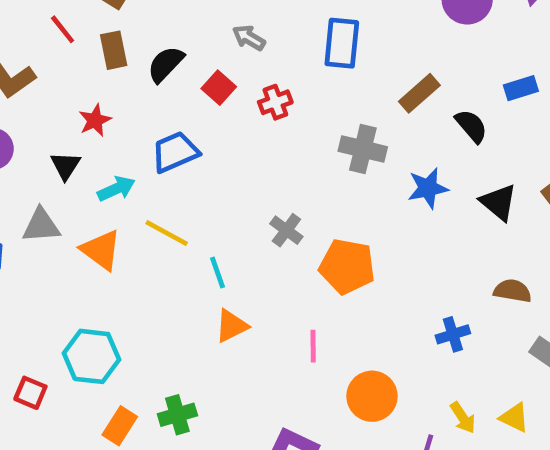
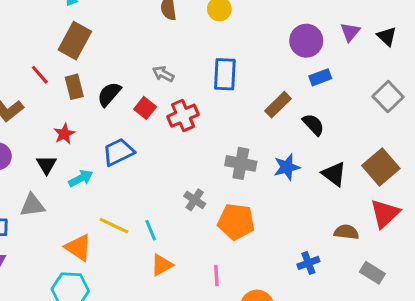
blue rectangle: (521, 88) -> (320, 77), moved
red cross: (275, 102) -> (183, 116), size x1.4
gray cross: (363, 149) -> (241, 163), moved
yellow line: (167, 233) -> (114, 226), moved
orange triangle: (101, 250) -> (78, 248), moved

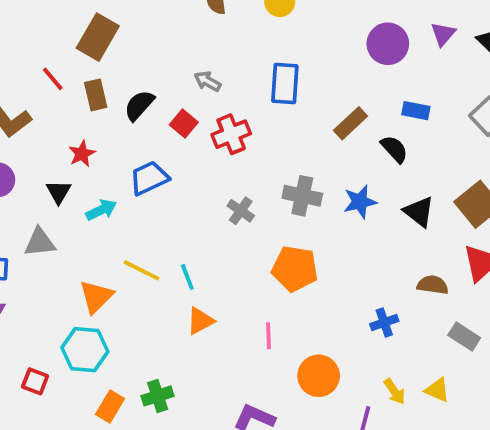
blue rectangle: (320, 77) -> (416, 111), moved, turned 30
gray cross: (195, 200) -> (241, 211), moved
orange triangle: (78, 248) -> (96, 297), turned 40

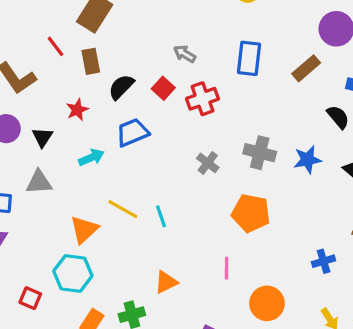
black semicircle: (139, 105) -> (121, 87), moved
brown rectangle: (351, 123) -> (306, 68), moved
black triangle: (59, 192) -> (42, 137), moved
orange triangle: (200, 321) -> (166, 282), moved

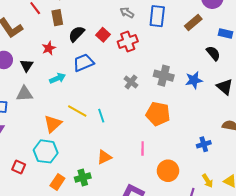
gray arrow: (185, 54) -> (127, 13), moved

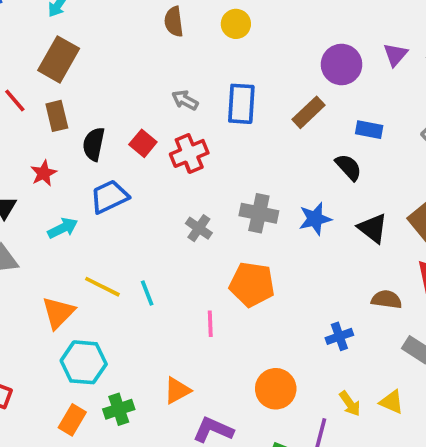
black semicircle: (77, 34) -> (94, 144), turned -30
pink line: (143, 148) -> (210, 324), moved
cyan hexagon: (46, 151) -> (84, 362), moved
orange triangle: (104, 157) -> (177, 390), moved

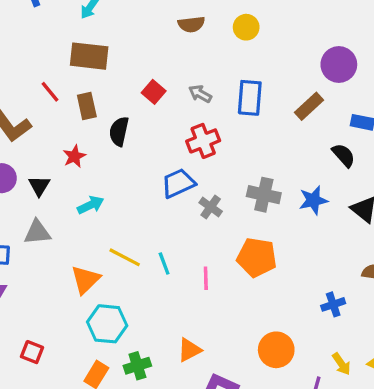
brown semicircle: (174, 22) -> (191, 24), turned -90
brown rectangle: (59, 59) -> (89, 56), turned 66
red square: (143, 143) -> (154, 92), moved
blue trapezoid: (109, 197) -> (178, 183), moved
pink line: (210, 324) -> (206, 278), moved

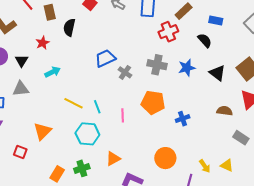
red cross: (203, 141) -> (168, 32), moved
orange triangle: (85, 280) -> (42, 131), moved
blue cross: (333, 304) -> (183, 119), moved
cyan hexagon: (107, 324) -> (87, 134), moved
red square: (32, 352) -> (20, 152), moved

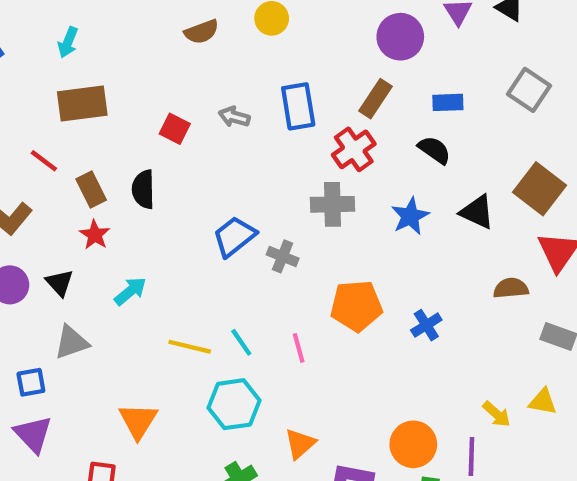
brown rectangle: (50, 12) -> (91, 190), moved
gray cross: (157, 65) -> (332, 204), moved
orange circle: (165, 158) -> (413, 444), moved

